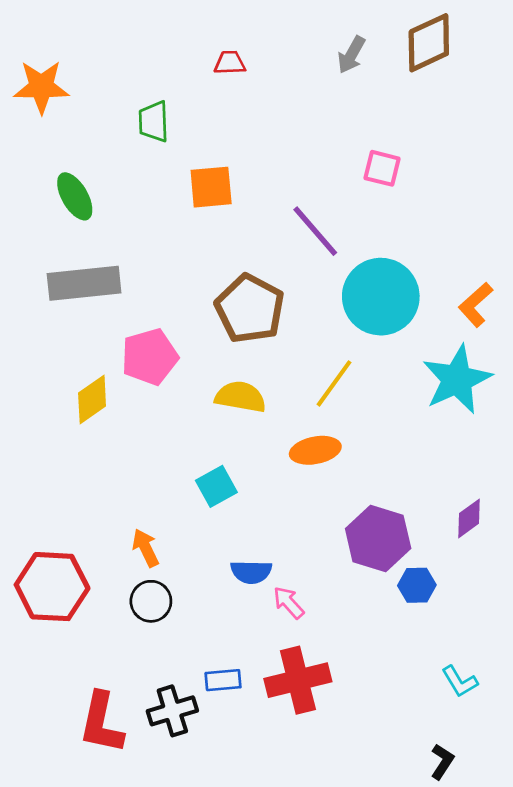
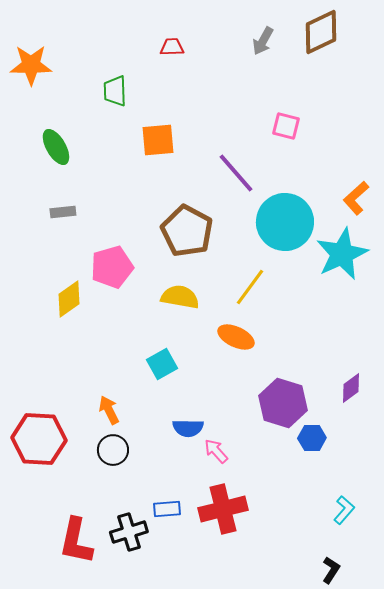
gray rectangle: (84, 283) -> (63, 212), size x0.5
orange L-shape: (476, 305) -> (356, 198), moved
cyan star: (457, 379) -> (342, 254), moved
orange ellipse: (315, 450) -> (236, 337), turned 36
cyan L-shape: (460, 681) -> (344, 510), turned -108

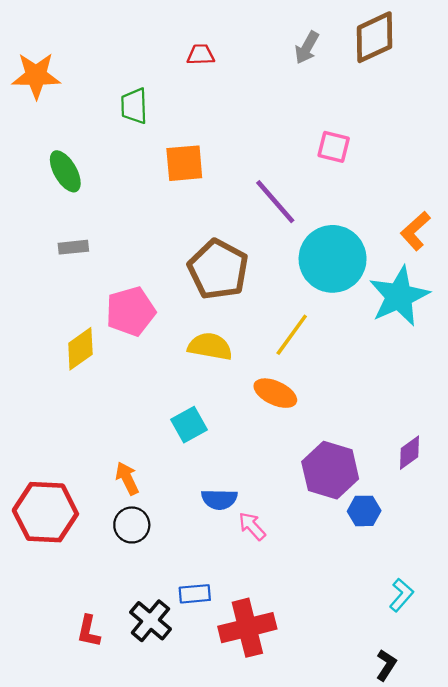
red cross: (223, 509) -> (247, 628), moved
black cross: (129, 532) -> (150, 621), turned -33
red L-shape: (76, 541) -> (89, 631), size x0.6

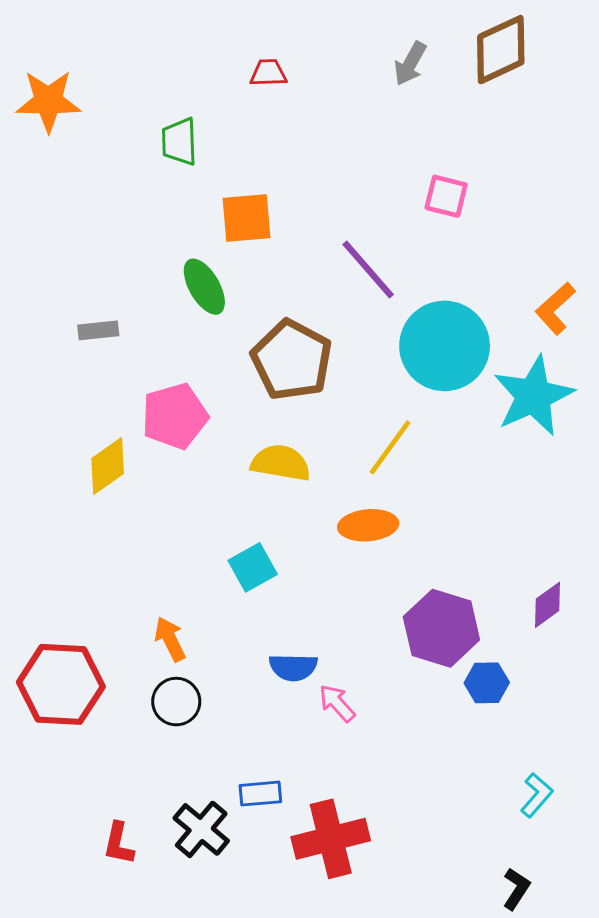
green ellipse: (65, 171) -> (204, 287), moved
orange ellipse: (275, 393) -> (368, 525), turned -30

